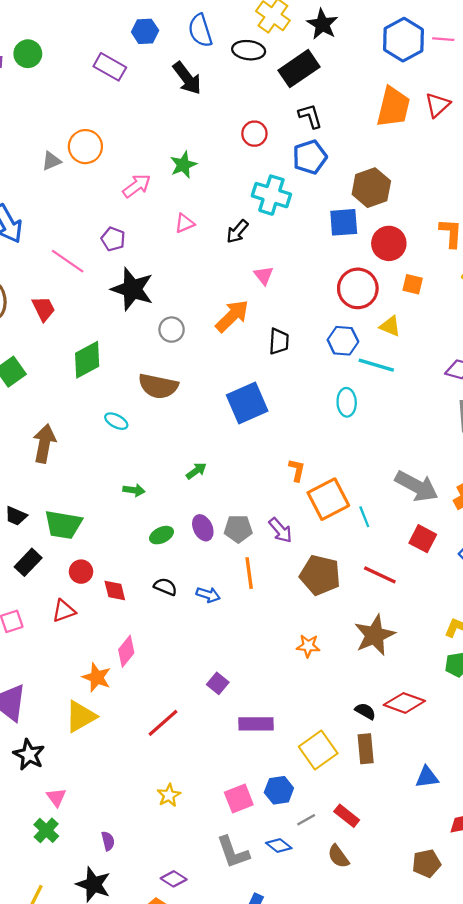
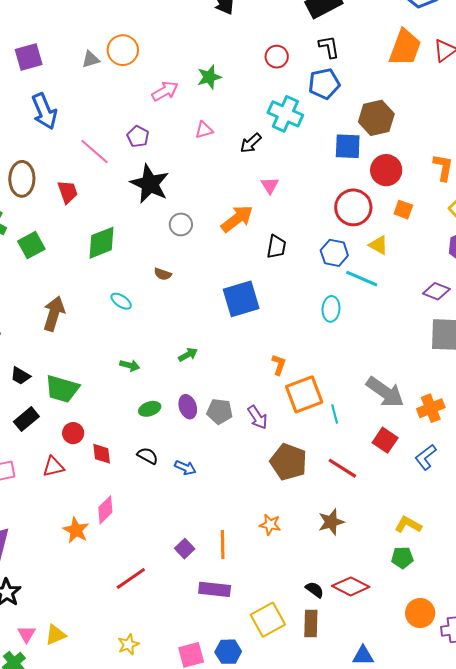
brown semicircle: (158, 386) -> (163, 274), size x0.5
orange line: (249, 573) -> (223, 545), moved
brown star: (375, 635) -> (331, 522), size x0.7
yellow triangle: (81, 716) -> (56, 635), moved, size x0.7

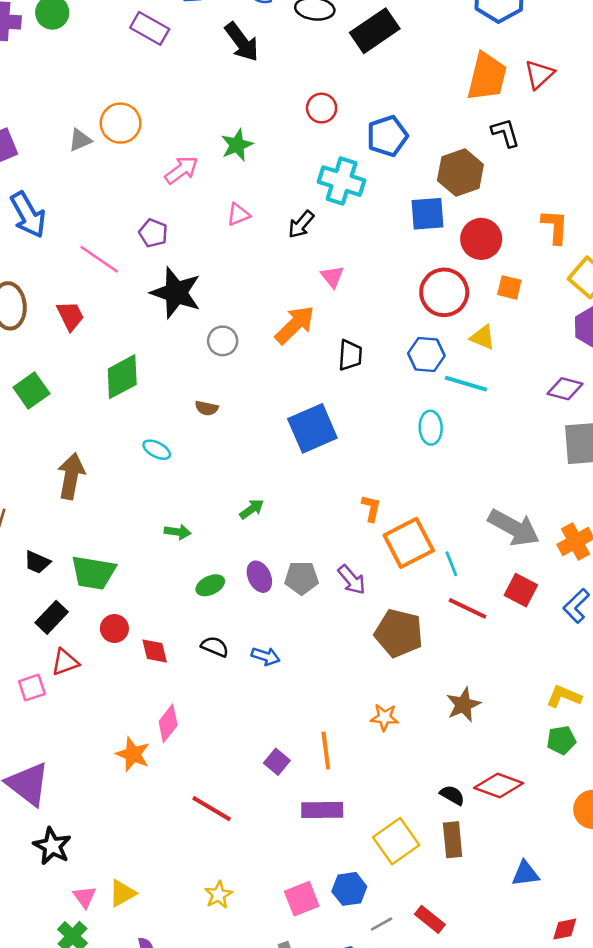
black L-shape: (329, 47) -> (505, 133), moved
red triangle: (53, 467) -> (65, 662), moved
red line: (342, 468) -> (467, 608), moved
red line: (131, 578) -> (212, 809), turned 72

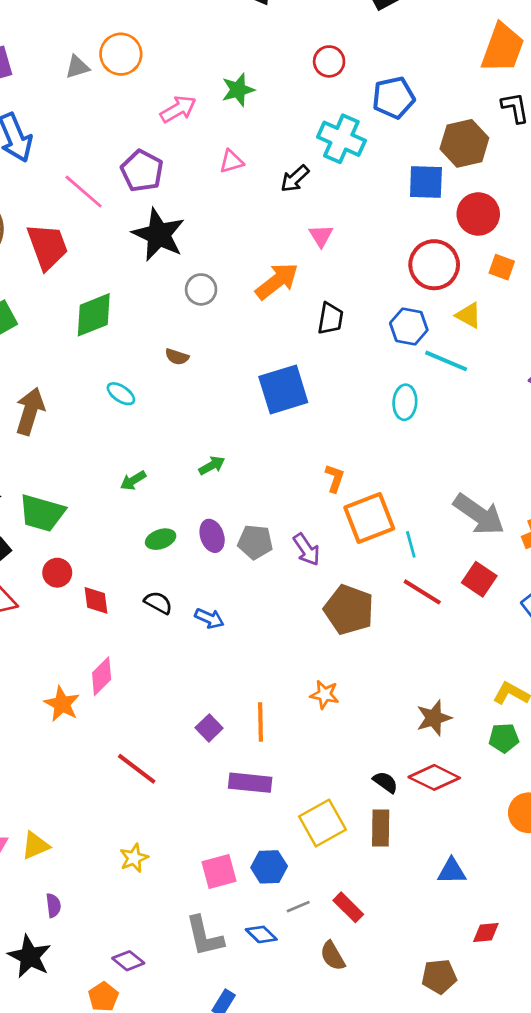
purple pentagon: (153, 233) -> (142, 171), size x1.4
red trapezoid: (70, 316) -> (47, 246), size x1.5
green arrow: (178, 532) -> (133, 480), turned 135
brown star: (463, 705) -> (434, 718), moved

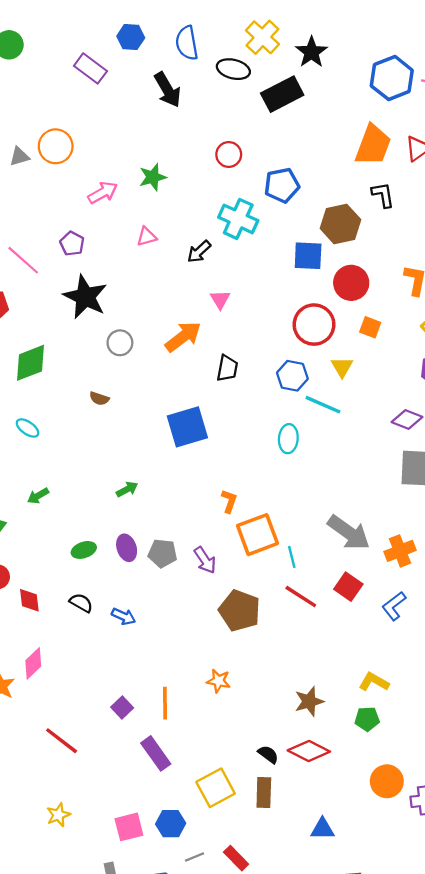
purple pentagon: (142, 171) -> (72, 244), size x0.7
yellow triangle: (469, 315) -> (342, 367), turned 30
cyan ellipse: (121, 394) -> (28, 428), moved
green arrow: (133, 480) -> (38, 496), moved
purple rectangle: (250, 783) -> (156, 753), turned 48

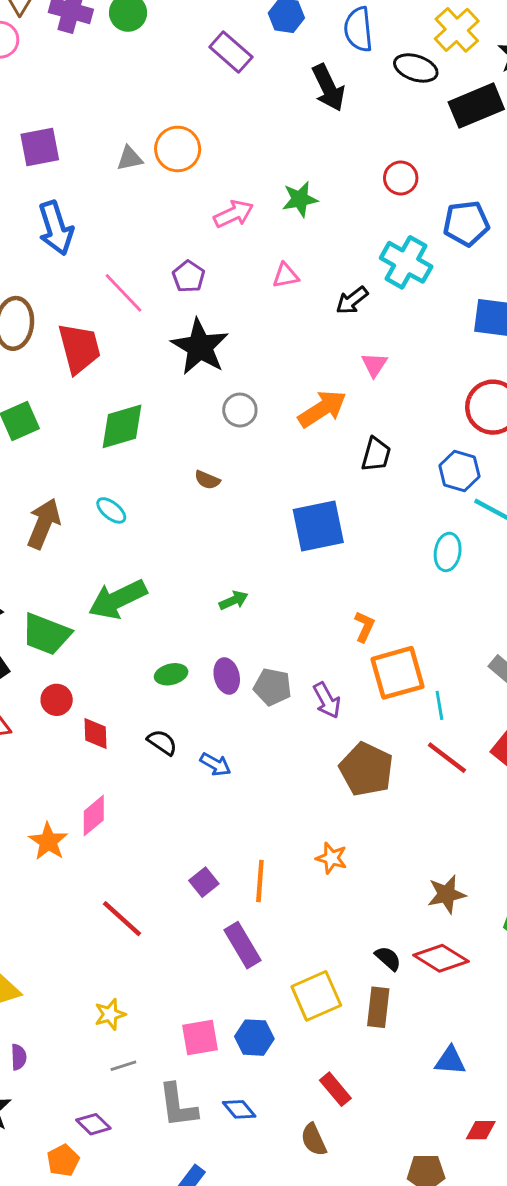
green arrow: (38, 496) -> (118, 599), size x2.0
gray line: (194, 857) -> (123, 1066), moved

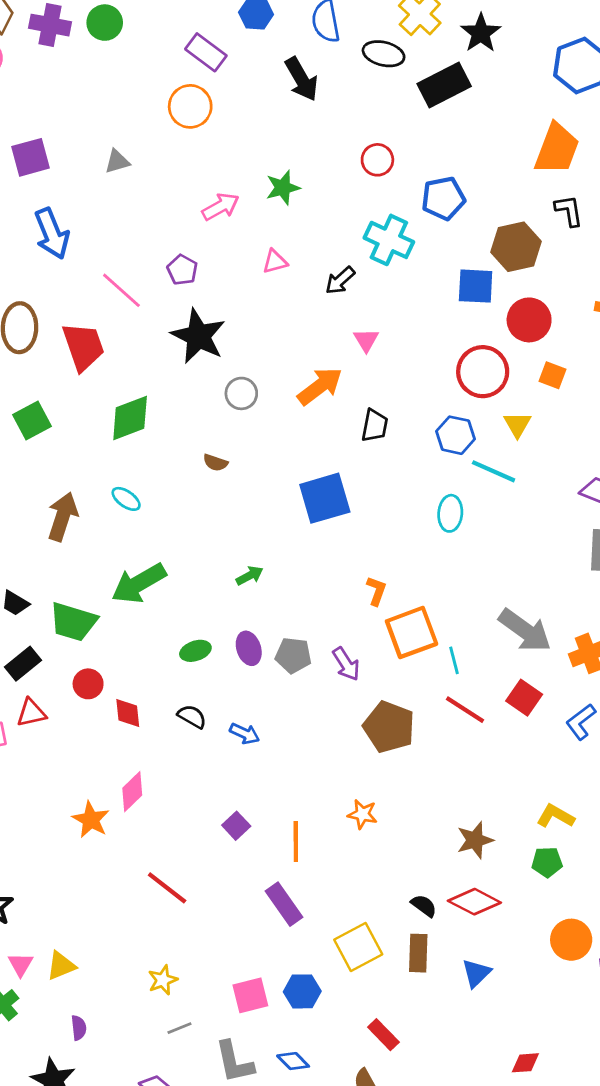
orange circle: (178, 149) -> (190, 106), moved
purple square: (204, 882) -> (236, 826), moved
blue triangle: (450, 1061) -> (476, 973), moved, turned -44

